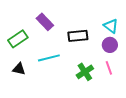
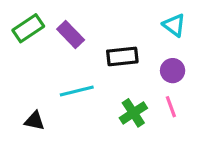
cyan triangle: (111, 26) -> (174, 25), moved
green rectangle: (18, 39) -> (28, 28), moved
black triangle: (19, 69) -> (34, 121), moved

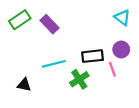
black rectangle: (122, 56) -> (93, 56), moved
pink line: (171, 107) -> (112, 69), moved
green cross: (133, 113) -> (79, 79), moved

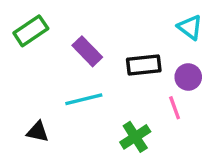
purple rectangle: (50, 24) -> (87, 51), moved
black rectangle: (93, 56) -> (144, 65), moved
green cross: (79, 79) -> (135, 137), moved

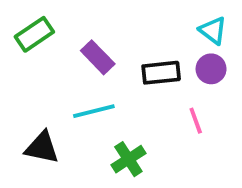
purple circle: (188, 77) -> (211, 69), moved
black triangle: (38, 132) -> (42, 148), size x1.4
green cross: (135, 137) -> (128, 159), moved

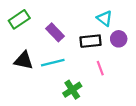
cyan triangle: (213, 30) -> (105, 18), moved
pink line: (196, 121) -> (100, 68), moved
black triangle: (42, 148) -> (24, 60), moved

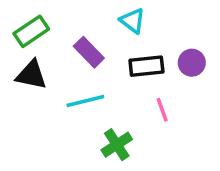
cyan triangle: (105, 18) -> (132, 21), moved
black triangle: (24, 60) -> (31, 75), moved

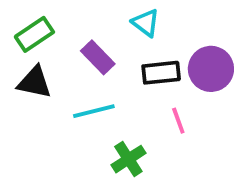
purple circle: (192, 63) -> (211, 69), size x1.5

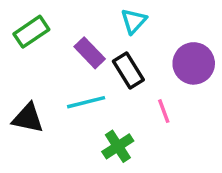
cyan triangle: (146, 23) -> (134, 21), turned 36
black rectangle: (161, 73) -> (128, 70), moved, turned 64
black triangle: (34, 82) -> (28, 118), moved

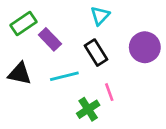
purple rectangle: (90, 53) -> (50, 39), moved
pink line: (164, 111) -> (109, 92), moved
black triangle: (28, 118) -> (20, 74), moved

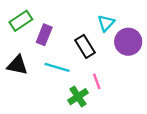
cyan triangle: (100, 16) -> (106, 23), moved
purple rectangle: (50, 39) -> (44, 35), turned 66
cyan line: (64, 76) -> (57, 67), turned 30

